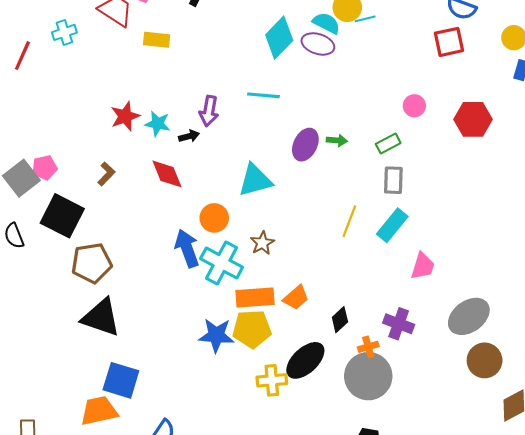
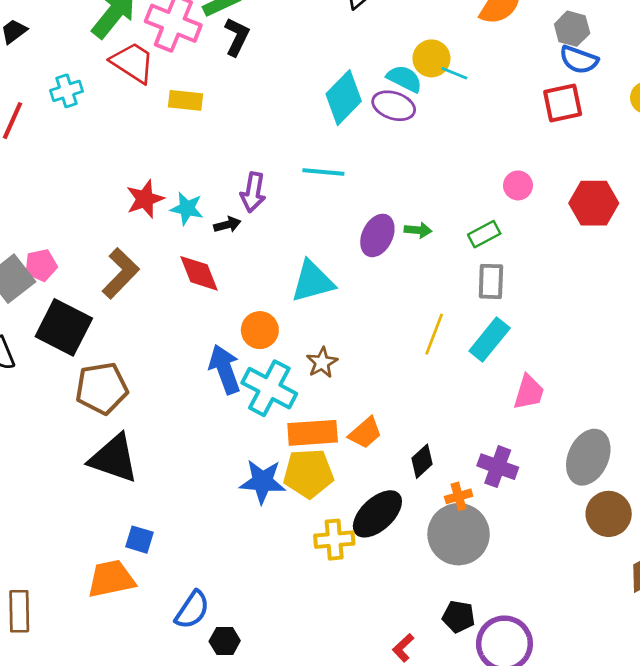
cyan line: (365, 19) -> (454, 73), turned 36
brown L-shape: (106, 174) -> (121, 273), size x1.6
gray ellipse: (469, 316) -> (588, 457), turned -30
blue square: (121, 380) -> (140, 540), size x0.6

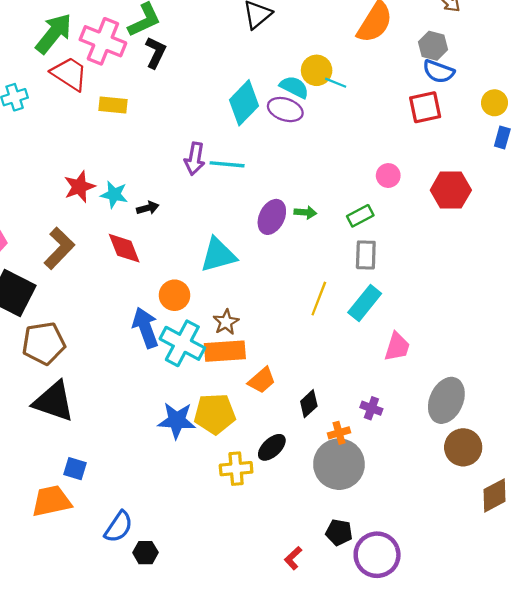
purple arrow: (253, 192) -> (195, 159), moved
orange rectangle: (313, 433) -> (225, 351), moved
purple cross: (498, 467) -> (371, 408), size x0.7
black ellipse: (377, 514) -> (272, 447), size x0.7

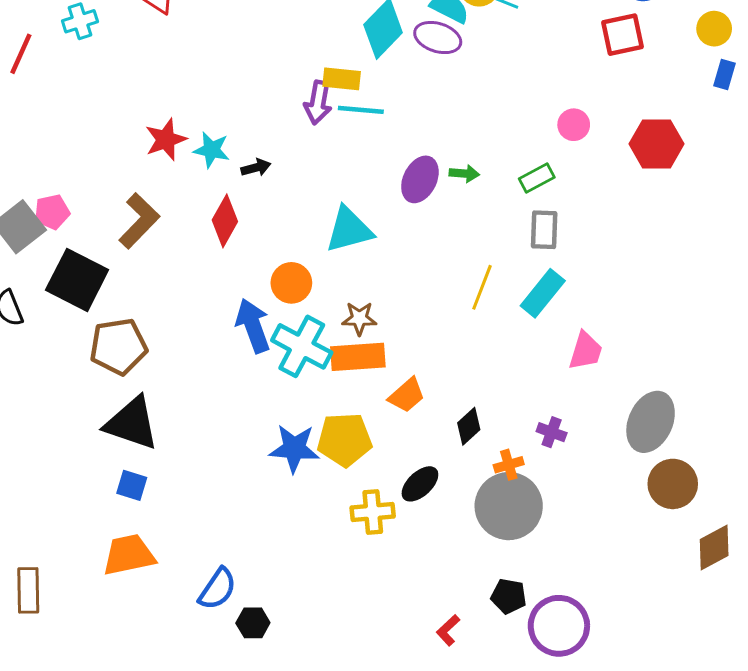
yellow rectangle: (113, 105) -> (342, 79), moved
red diamond: (124, 248) -> (225, 221), turned 51
brown star: (226, 322) -> (359, 318), turned 30
blue square: (75, 469) -> (132, 485), moved

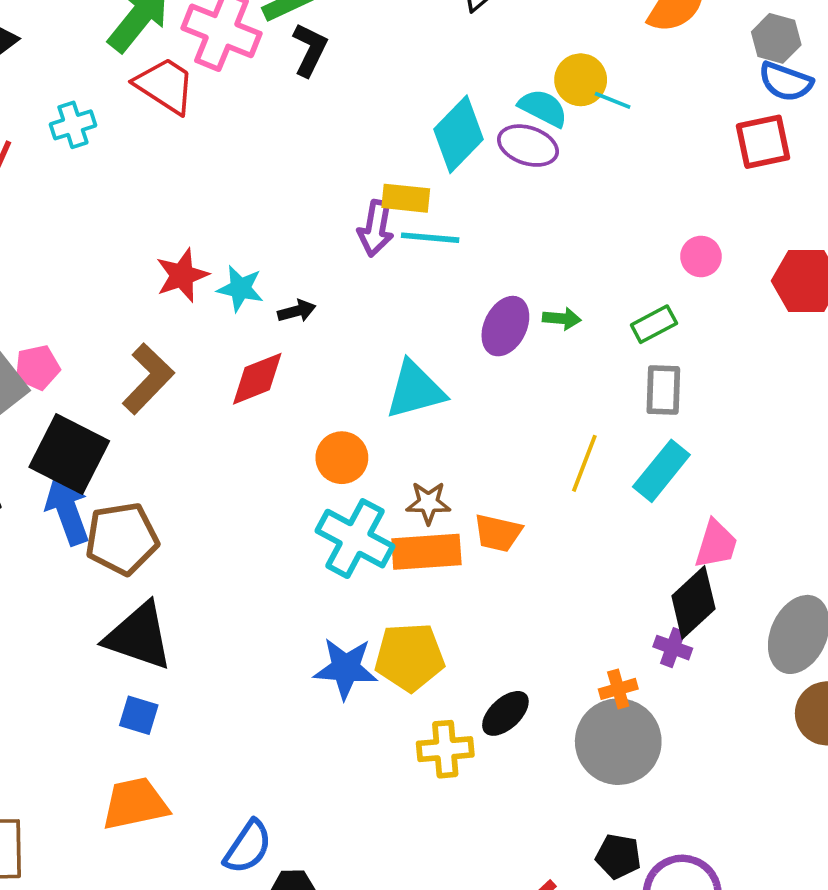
red diamond: (225, 221) -> (257, 379), turned 39
blue arrow: (253, 326) -> (67, 510), moved
orange trapezoid: (407, 395) -> (498, 533), moved, turned 54
black diamond: (469, 426) -> (693, 602), moved, size x1.5

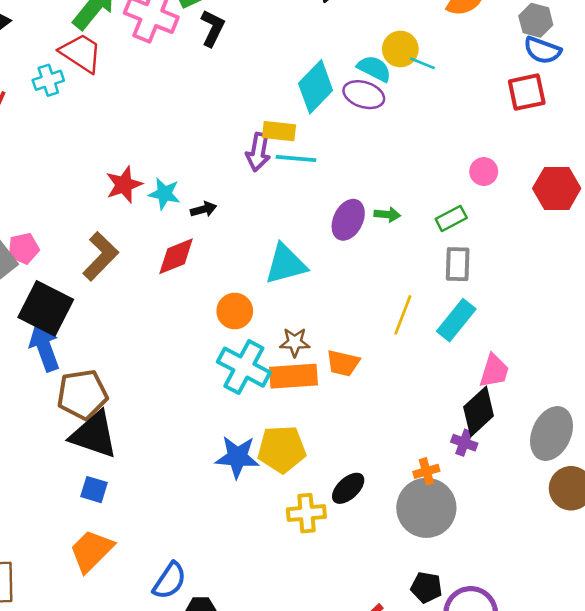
red trapezoid: (165, 85) -> (81, 53), moved
brown pentagon: (122, 539) -> (82, 394), moved
orange trapezoid: (135, 804) -> (91, 551), turned -33

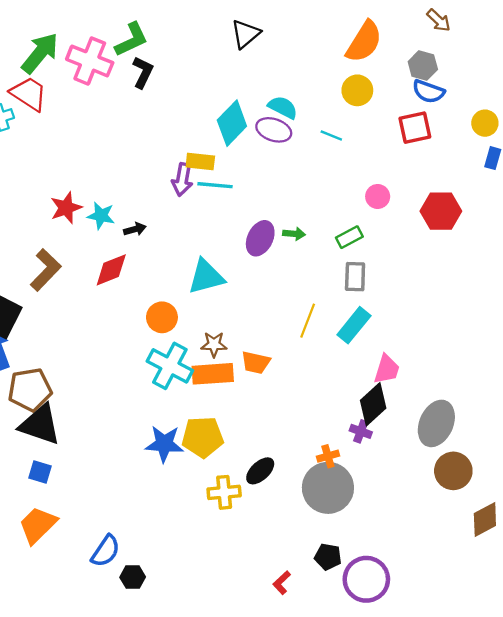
yellow circle: (400, 49) -> (357, 90), moved
cyan line: (422, 63) -> (331, 136), moved

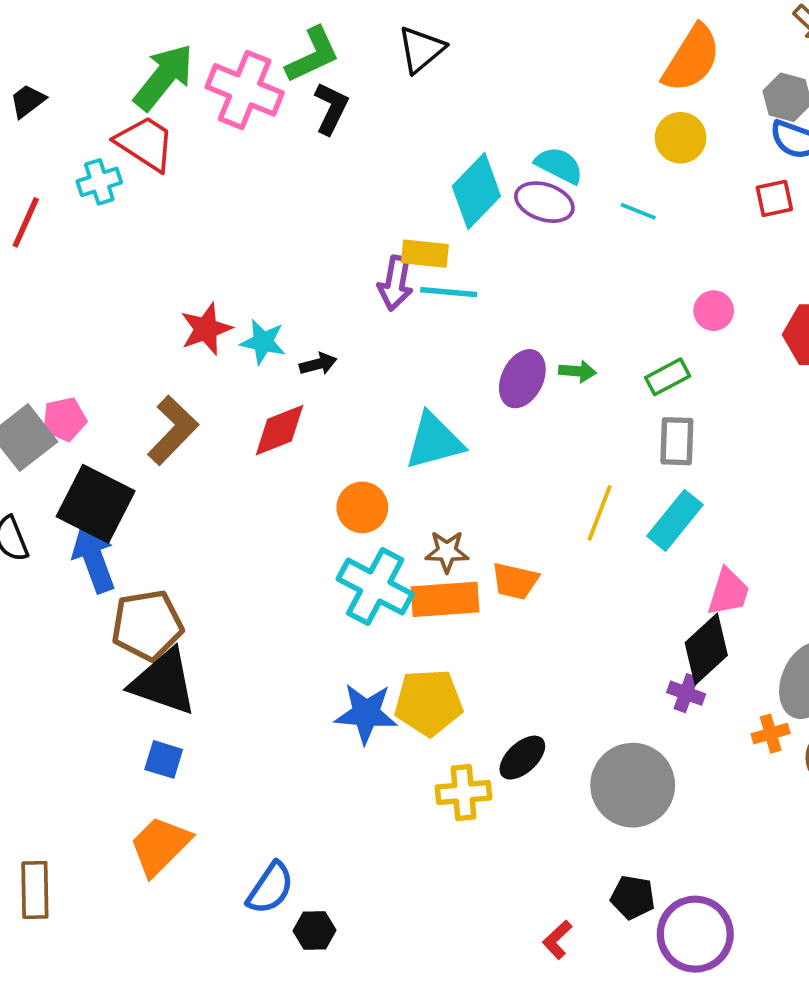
black triangle: (246, 34) -> (421, 49), moved
red square: (415, 128) -> (774, 198), size x0.7
orange cross: (328, 456) -> (771, 734), moved

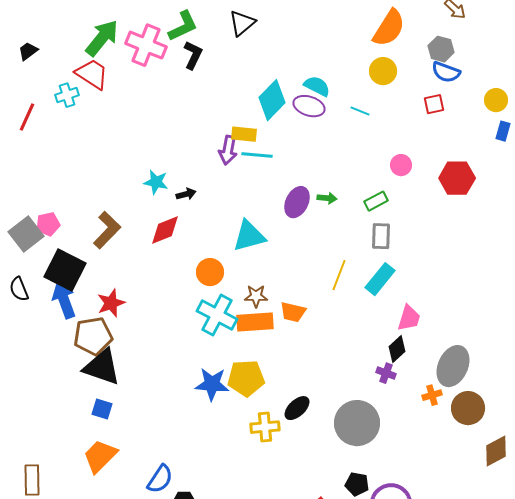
red star: (206, 329) -> (111, 303), moved
black diamond: (706, 649) -> (397, 349), size x0.7

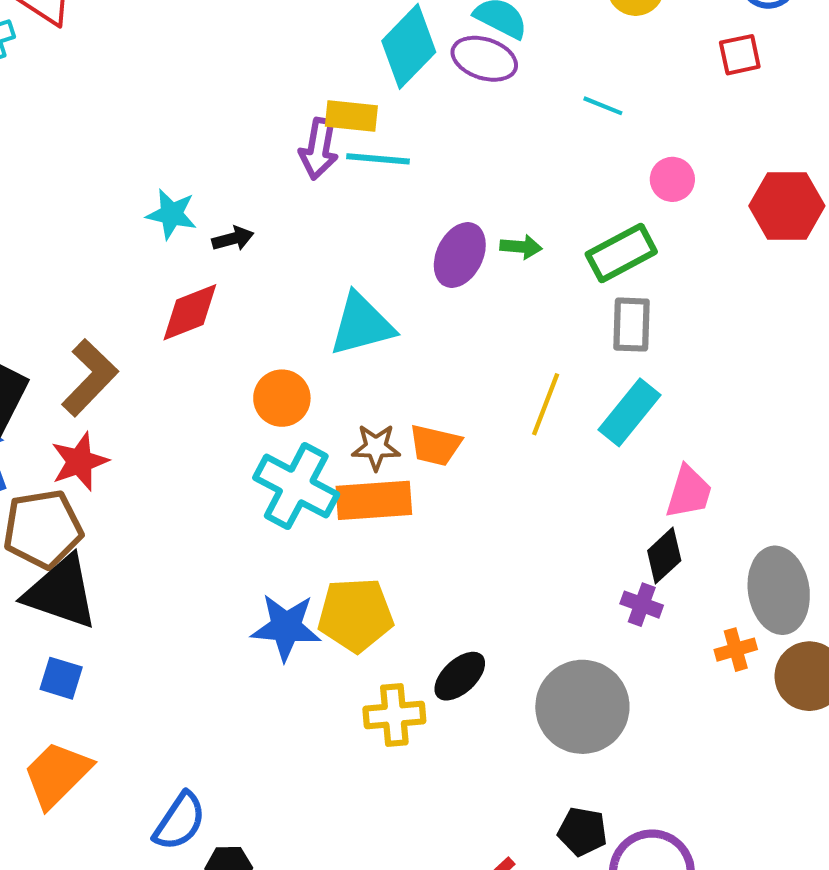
cyan line: (360, 111) -> (603, 106), moved
green rectangle: (376, 201) -> (621, 253), size x1.4
brown L-shape: (107, 230) -> (90, 378), moved
orange trapezoid: (293, 312) -> (435, 445), moved
gray ellipse: (453, 366) -> (779, 590), turned -33

